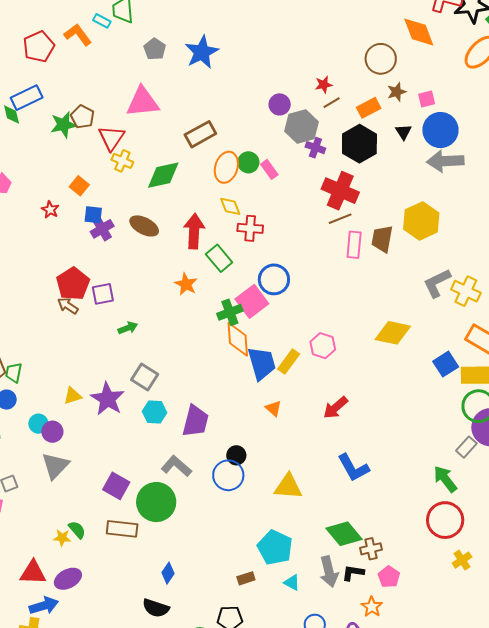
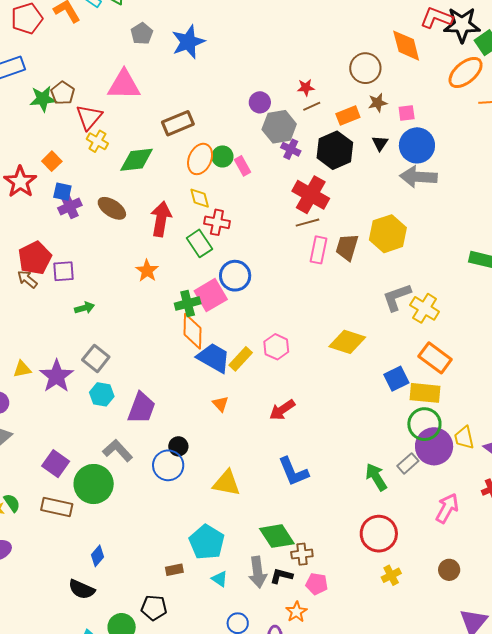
red star: (50, 210) -> (20, 182), size x1.8
green rectangle: (219, 258) -> (199, 243), moved
blue trapezoid: (262, 363) -> (214, 358), turned -51
green arrow: (445, 479) -> (376, 477), moved
pink pentagon: (389, 577) -> (317, 584), turned -30

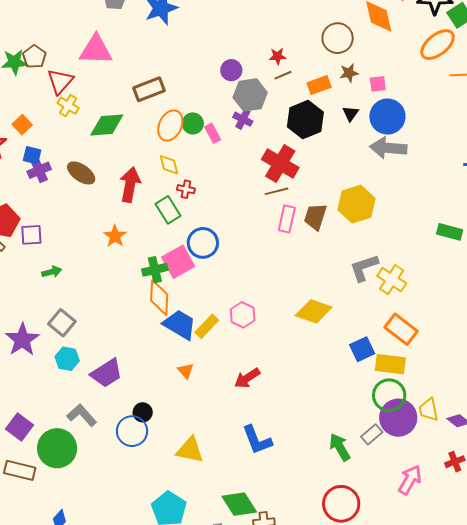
purple cross: (291, 149) -> (243, 119), moved
red cross: (217, 222) -> (186, 189), size x0.7
purple trapezoid: (141, 408) -> (107, 373), turned 36

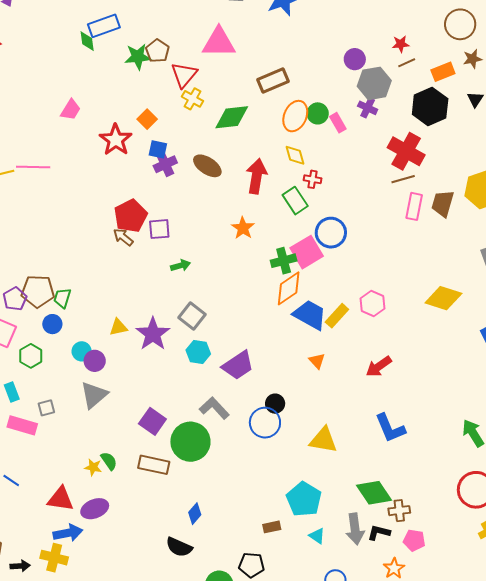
orange diamond: (159, 298) -> (289, 288), turned 54

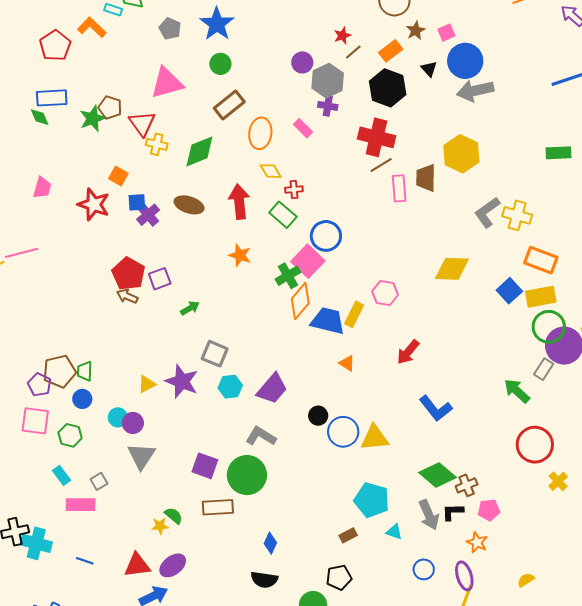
blue rectangle: (104, 26) -> (52, 98), turned 32
green circle: (318, 113) -> (220, 64), moved
blue circle: (265, 423) -> (343, 432), moved

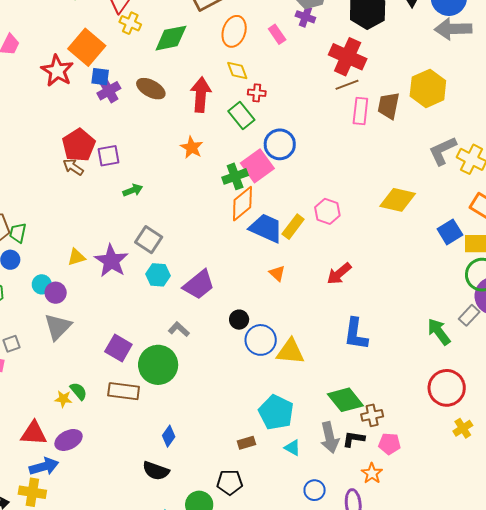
orange square: (118, 176) -> (87, 47), size x1.8
blue L-shape: (436, 408) -> (356, 334), turned 36
gray L-shape: (261, 436) -> (179, 329), size x0.7

